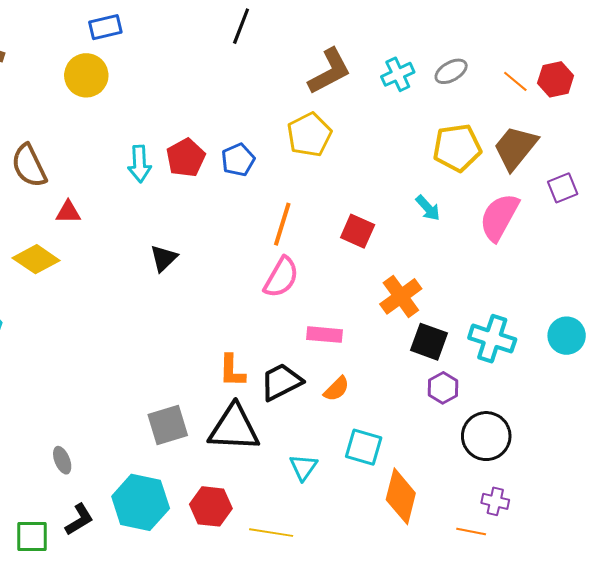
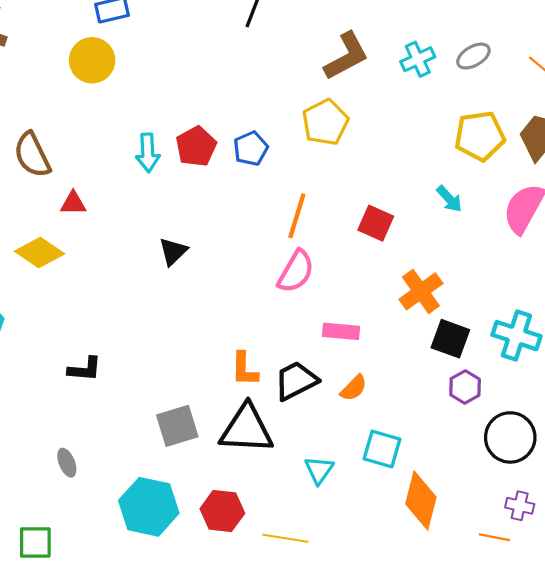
black L-shape: (79, 519) -> (85, 369), moved, turned 36

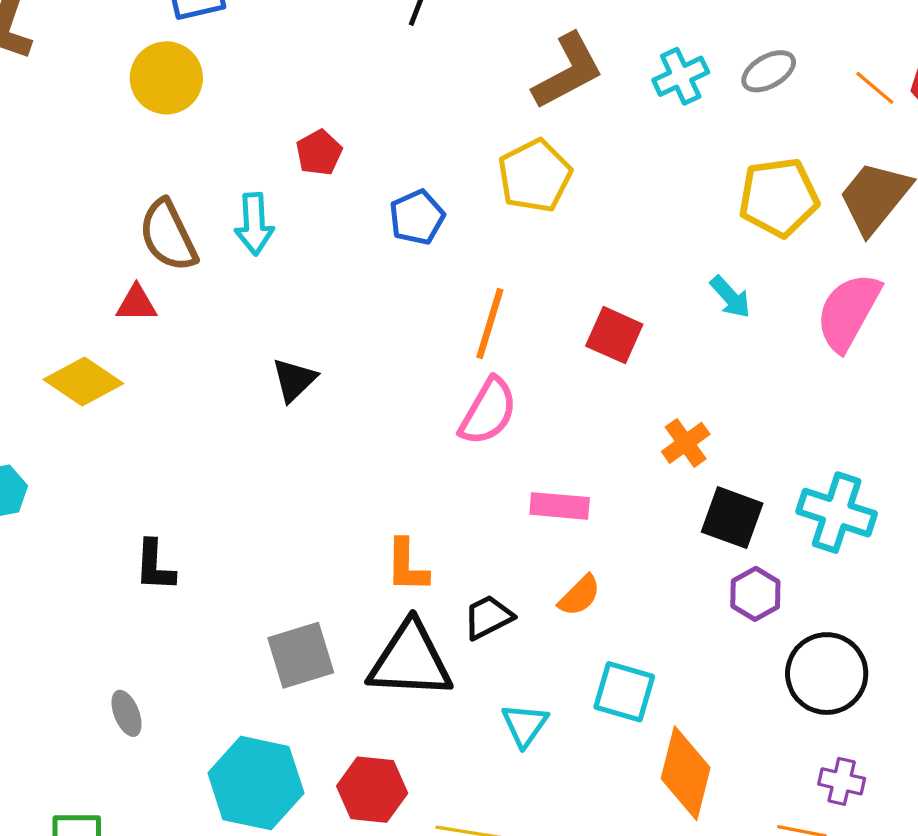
red pentagon: (196, 146) -> (319, 153), moved, size x0.7
brown semicircle: (32, 155) -> (168, 236), moved
orange cross: (421, 291) -> (686, 443), size x0.7
black L-shape: (85, 369) -> (155, 566), turned 88
black trapezoid: (296, 381) -> (488, 617), moved, size x0.7

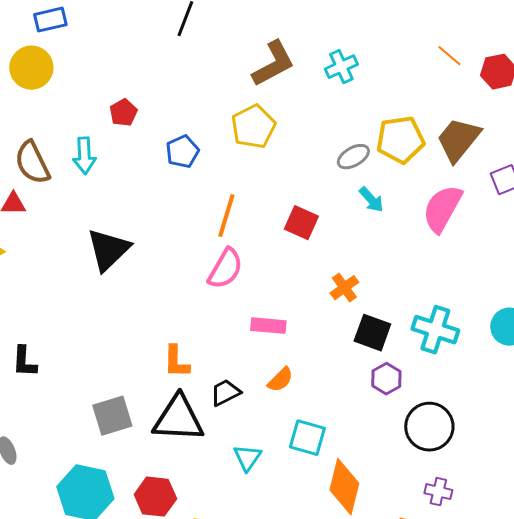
gray ellipse: (769, 71) -> (353, 157), moved
orange line: (875, 88) -> (449, 56), moved
black triangle: (294, 380) -> (108, 250), size x1.6

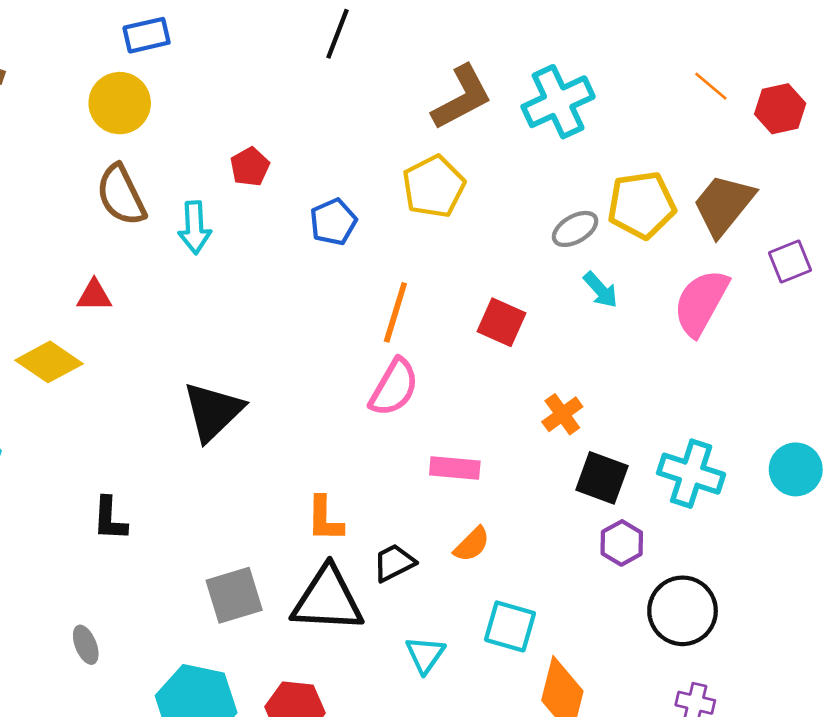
cyan cross: (341, 67) -> (558, 102), size x1.5
brown semicircle: (32, 163) -> (121, 195), moved
black triangle: (108, 250) -> (213, 411), moved

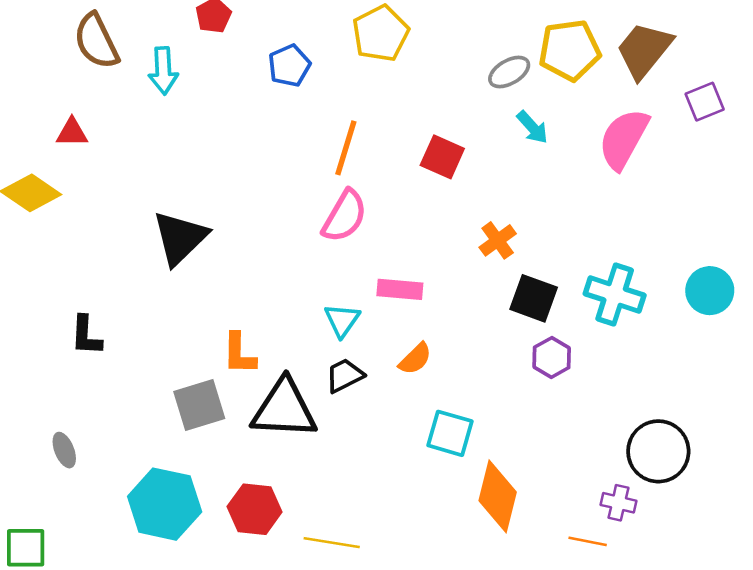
orange L-shape: (325, 519) -> (239, 354), moved
black circle: (683, 611) -> (658, 451), moved
cyan triangle: (425, 655) -> (342, 320), moved

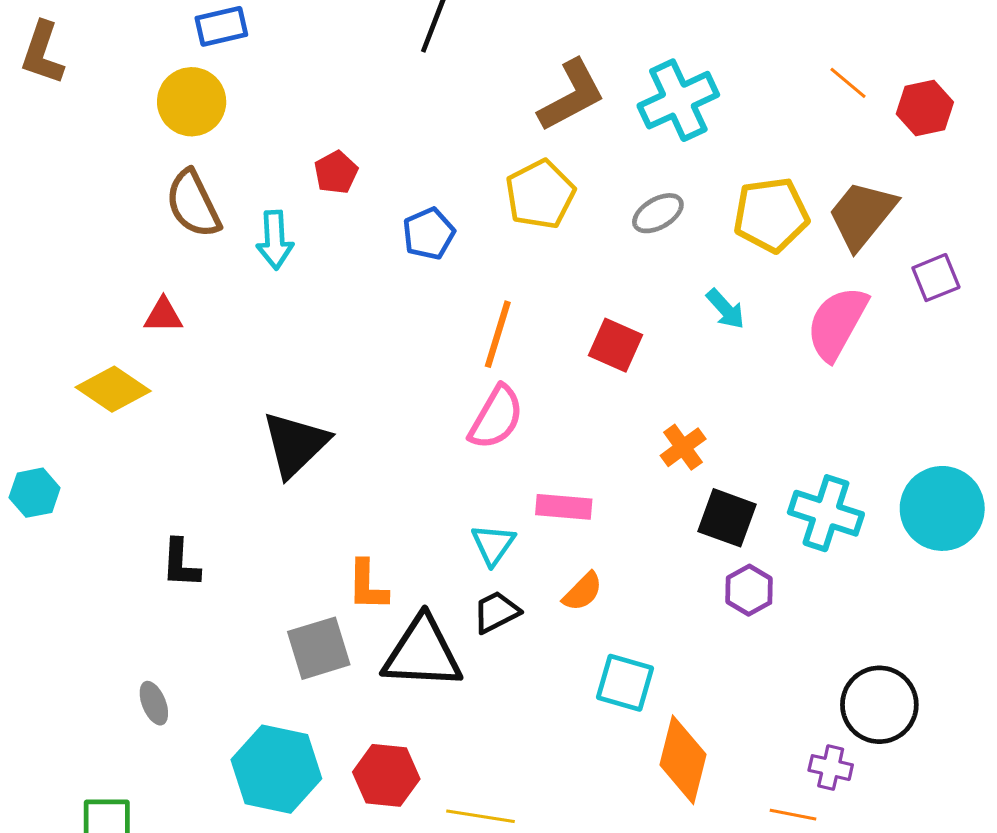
gray ellipse: (509, 72) -> (658, 213), moved
cyan circle: (710, 291) -> (942, 508), size x1.4

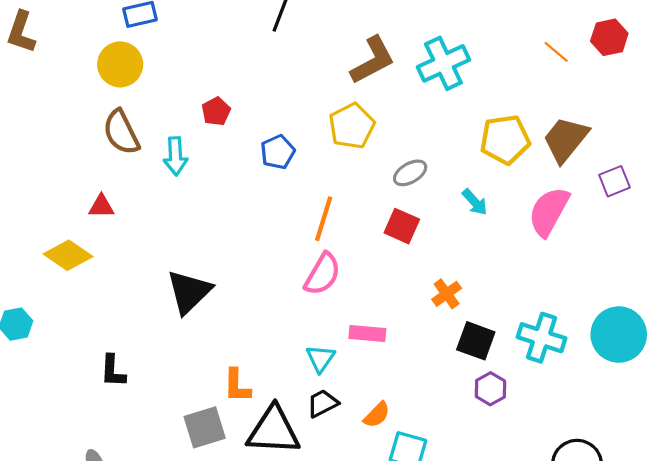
red hexagon: (925, 108) -> (609, 37), moved
gray ellipse: (658, 213) -> (410, 173), moved
orange semicircle: (583, 592) -> (377, 415), moved

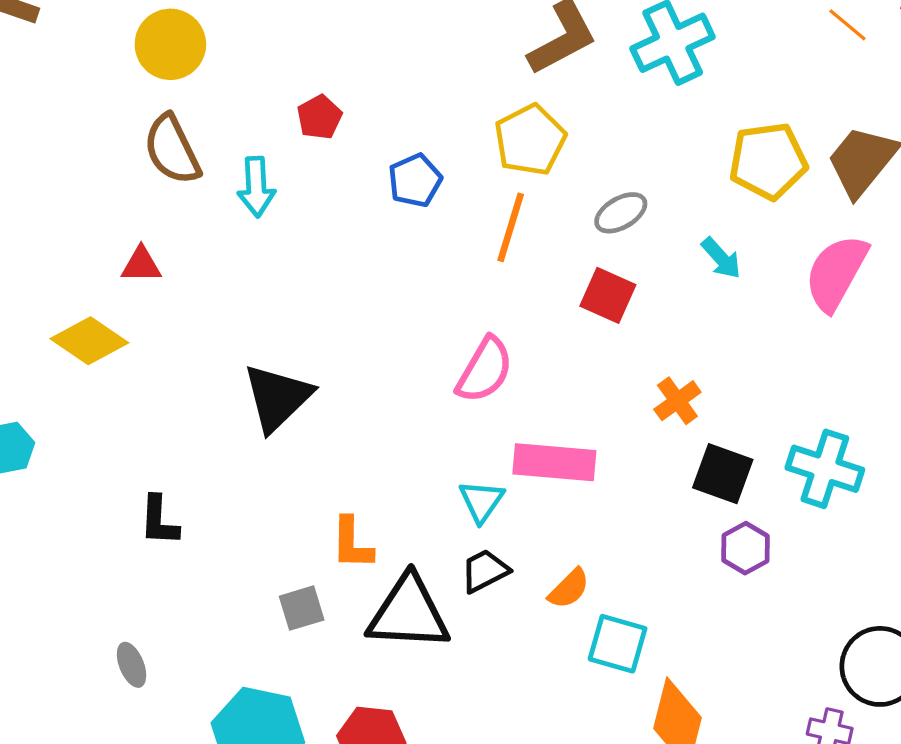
orange line: (324, 219) -> (511, 227), moved
pink rectangle: (367, 333) -> (554, 462), size x1.4
gray square: (205, 427) -> (302, 608), size x0.7

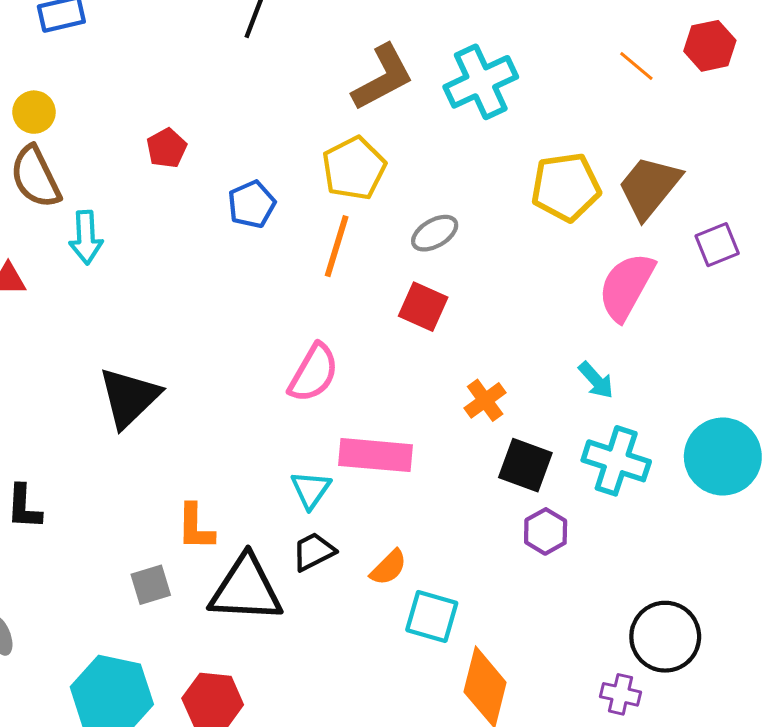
yellow circle: (170, 44) -> (34, 112), moved, size x0.7
cyan arrow: (256, 187) -> (86, 237), moved
cyan arrow: (721, 258) -> (596, 380), moved

